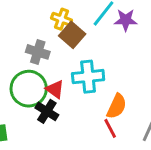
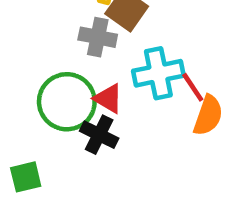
gray cross: (38, 52) -> (98, 37), moved
red line: (110, 128) -> (193, 87), moved

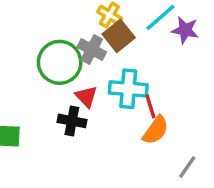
green circle: (67, 102) -> (60, 62), moved
black cross: (99, 135) -> (72, 121), turned -32

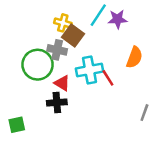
orange semicircle: (156, 130) -> (134, 57), moved

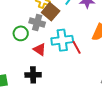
green circle: (38, 65) -> (21, 33), size x0.6
black cross: (57, 103) -> (33, 75), moved

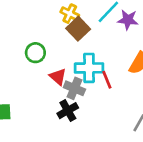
gray cross: (37, 23) -> (74, 88), moved
black cross: (33, 75) -> (68, 111), moved, turned -35

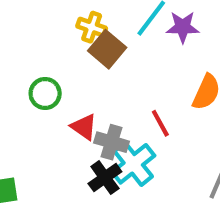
cyan cross: (89, 68) -> (133, 164), moved, turned -32

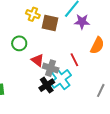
yellow cross: (92, 27) -> (33, 14), moved
purple star: (183, 27) -> (82, 22), moved
brown square: (107, 49) -> (50, 23), turned -30

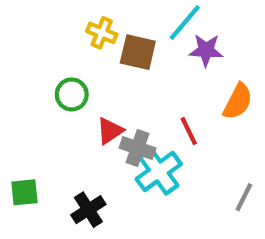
red triangle: (37, 60) -> (110, 131), turned 48
black cross: (47, 85) -> (88, 210), moved

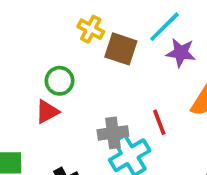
red triangle: (110, 131) -> (47, 112), moved
gray cross: (138, 148) -> (113, 133), turned -32

